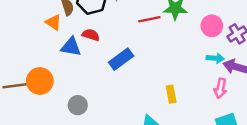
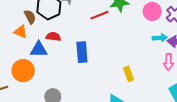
blue rectangle: (121, 59) -> (82, 52), turned -48
orange circle: (40, 81) -> (23, 71), moved

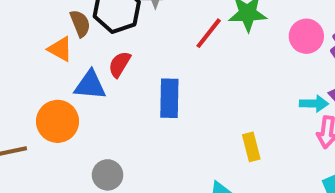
red line: (100, 15) -> (209, 33), turned -36
red semicircle: (53, 37) -> (120, 64), turned -72
cyan arrow: (160, 38) -> (314, 104), moved

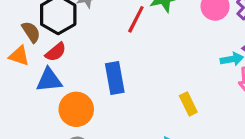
red semicircle: (120, 64) -> (56, 52), moved, turned -150
orange circle: (58, 121) -> (76, 109), moved

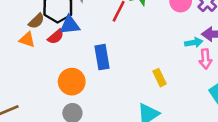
brown semicircle: (31, 32) -> (36, 21), turned 78
blue triangle: (49, 80) -> (70, 25), moved

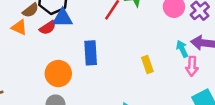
cyan arrow: (194, 43) -> (182, 49), turned -112
yellow rectangle: (159, 78) -> (147, 65), moved

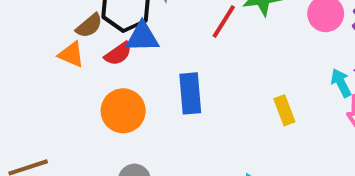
orange circle: (58, 74) -> (123, 111), moved

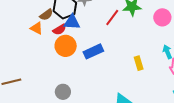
blue rectangle: (190, 93) -> (93, 51), turned 66
orange circle: (123, 111) -> (66, 46), moved

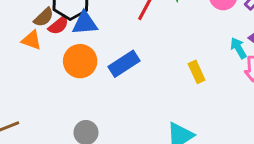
red semicircle: (59, 29) -> (58, 25), moved

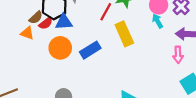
cyan arrow: (238, 48) -> (158, 21), moved
yellow rectangle: (197, 72) -> (124, 34), moved, size x1.6

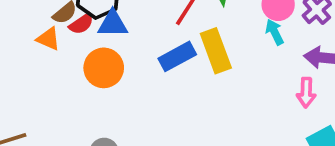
blue rectangle: (90, 50) -> (177, 56), moved

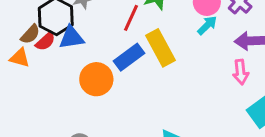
cyan arrow: (275, 32) -> (207, 25), turned 80
orange circle: (104, 68) -> (96, 79), moved

